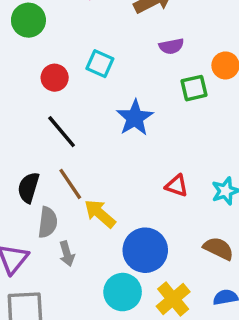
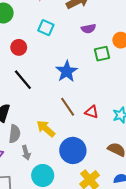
cyan square: (100, 64) -> (46, 28), moved
brown line: (70, 184) -> (68, 107), moved
cyan circle: (123, 292) -> (43, 175), moved

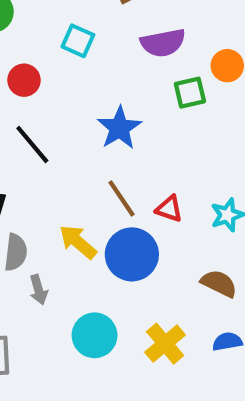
purple semicircle: (89, 29) -> (163, 43), size x1.5
blue circle: (73, 150) -> (132, 254), moved
cyan circle: (43, 175) -> (95, 335), moved

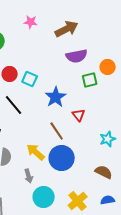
cyan square: (78, 41) -> (30, 79), moved
red triangle: (169, 209) -> (79, 115), moved, turned 32
gray arrow: (39, 290) -> (29, 176), moved

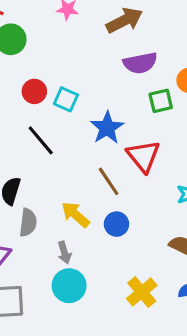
red triangle: (79, 115) -> (143, 156), size x1.6
blue circle: (62, 158) -> (116, 224), size x0.6
cyan circle: (44, 197) -> (69, 286), moved

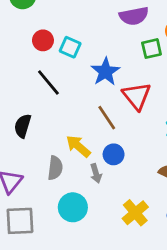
gray semicircle: (28, 222) -> (55, 168), moved
gray arrow: (64, 252) -> (96, 173), moved

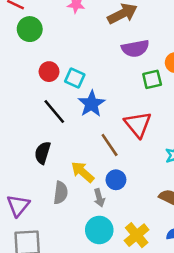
blue star: (105, 72) -> (92, 104), moved
black semicircle: (23, 126) -> (43, 153), moved
cyan circle: (73, 207) -> (99, 230), moved

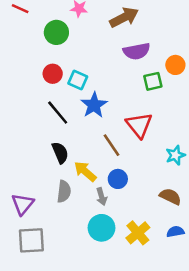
green circle: (30, 29) -> (56, 32), moved
black semicircle: (43, 153) -> (60, 153), moved, turned 140

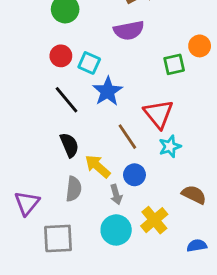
purple semicircle: (137, 51) -> (129, 30), moved
cyan star: (175, 155) -> (170, 146), moved
blue semicircle: (175, 232) -> (197, 246), moved
yellow cross: (138, 233) -> (154, 220), moved
gray square: (31, 240) -> (58, 238), moved

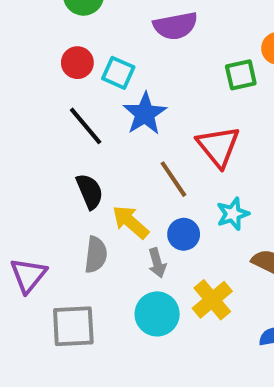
cyan star: (170, 146) -> (233, 214), moved

